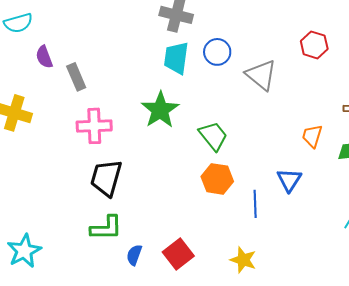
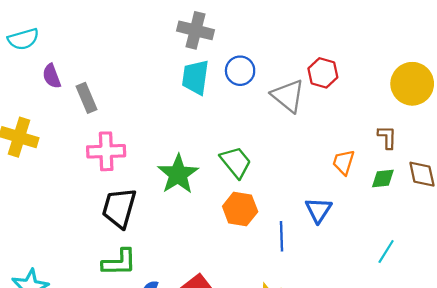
red hexagon: (314, 45) -> (323, 73), moved
green star: (160, 110) -> (178, 174), moved

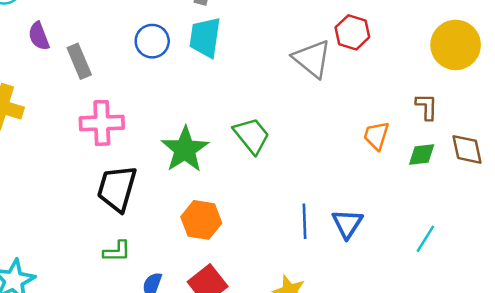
blue circle: (240, 71) -> (152, 41), moved
orange hexagon: (240, 209) -> (201, 220), moved
blue triangle: (319, 210) -> (347, 224), moved
green L-shape: (119, 262) -> (117, 251), size x0.7

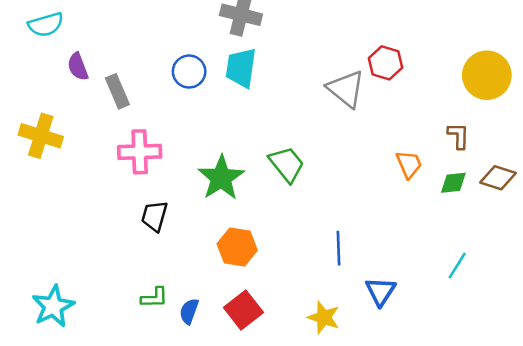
orange trapezoid: (376, 136) -> (409, 164), turned 140
brown diamond: (467, 149) -> (498, 178), turned -60
black trapezoid: (117, 188) -> (154, 216), size x0.7
blue triangle: (347, 224) -> (381, 291), moved
green L-shape: (117, 251) -> (154, 298), moved

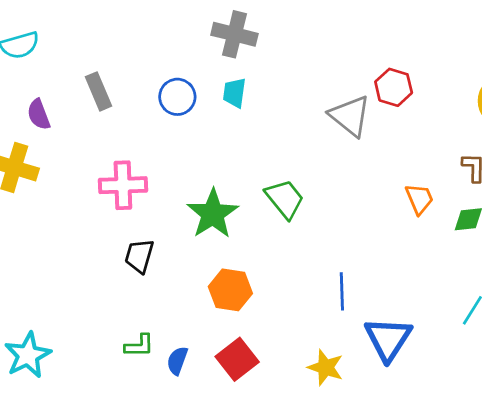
purple semicircle: (78, 67) -> (39, 115), moved
cyan trapezoid: (241, 68) -> (234, 93), size x0.7
gray rectangle: (117, 91) -> (98, 91), moved
blue triangle: (381, 291) -> (388, 339), size x1.4

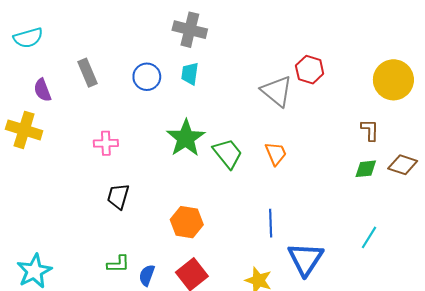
pink cross: (123, 185) -> (106, 143), size x0.7
orange trapezoid: (419, 199) -> (276, 153), moved
green star: (213, 214) -> (186, 138), moved

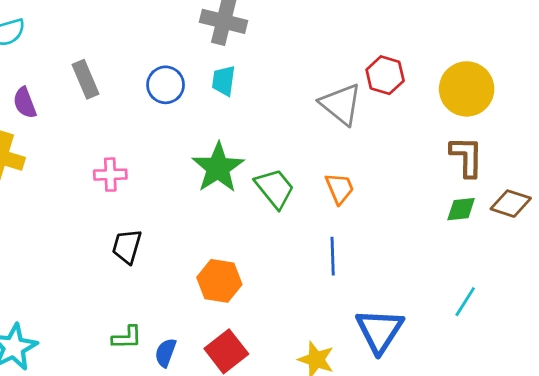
yellow circle: (393, 80) -> (467, 89), moved
brown L-shape: (370, 130) -> (467, 157), size x1.4
blue line: (271, 223) -> (333, 256), moved

